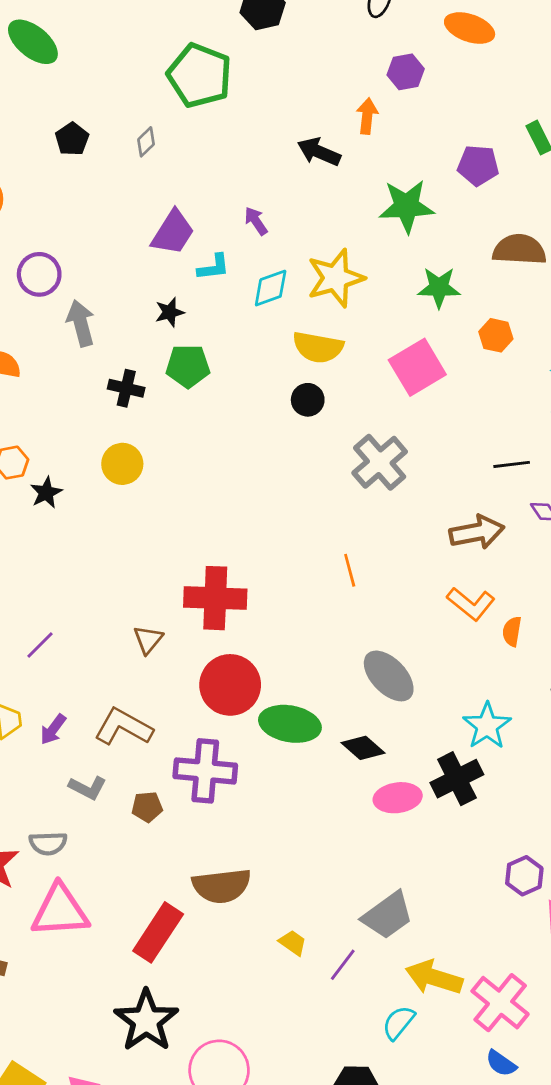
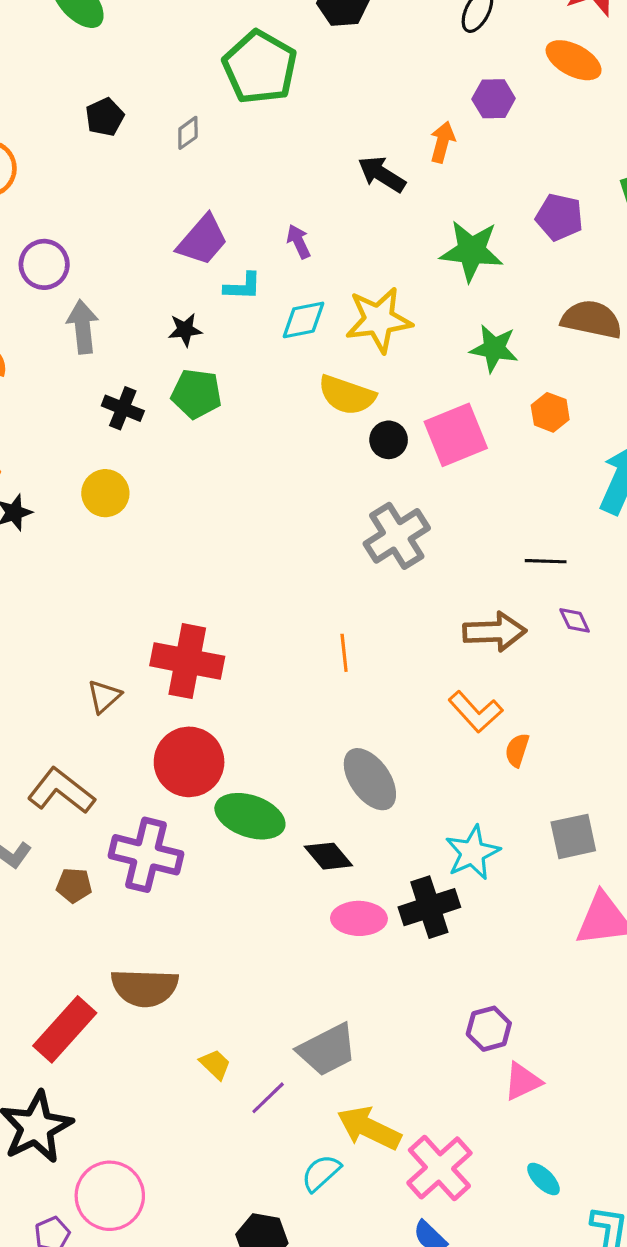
black circle: (308, 400) -> (389, 440), moved

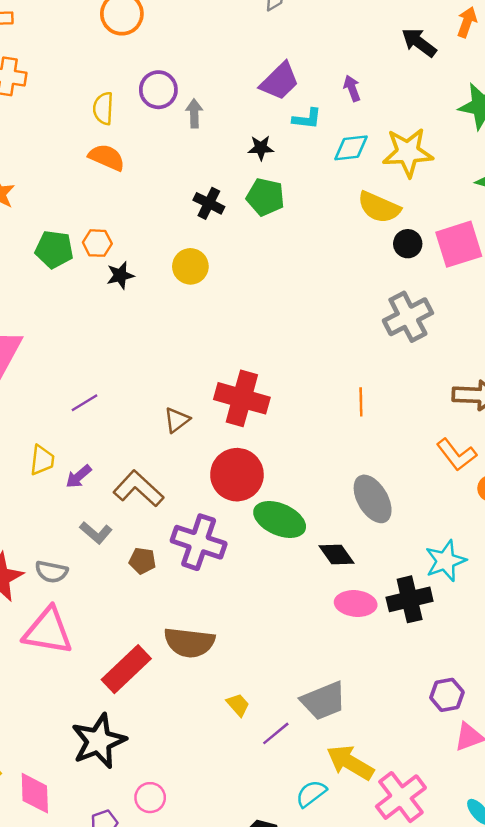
gray arrow: (83, 327) -> (194, 113), moved, size x0.7
pink circle: (110, 1196) -> (150, 798), size x0.6

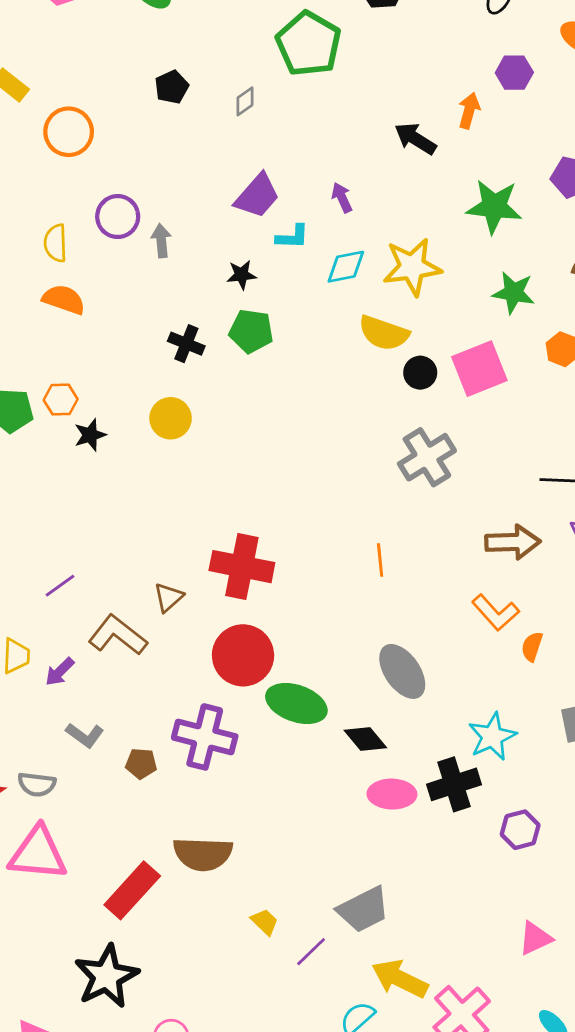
brown L-shape: (138, 489) -> (118, 635), moved
purple hexagon: (447, 695) -> (520, 830), moved

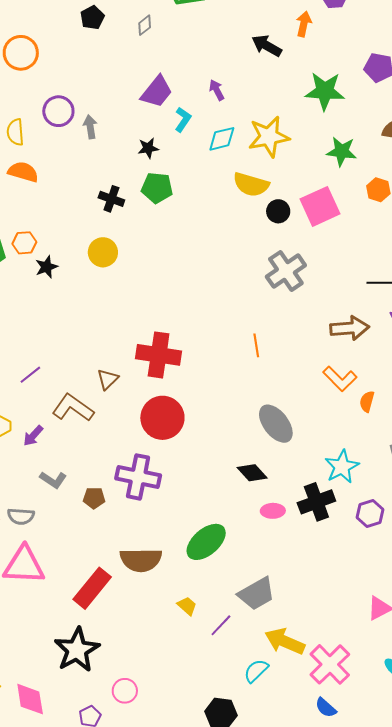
cyan L-shape: (292, 237) -> (183, 120), turned -55
green ellipse: (296, 703) -> (206, 542), moved, turned -57
pink ellipse: (392, 794) -> (273, 511), size x0.7
purple hexagon: (520, 830) -> (370, 513), moved

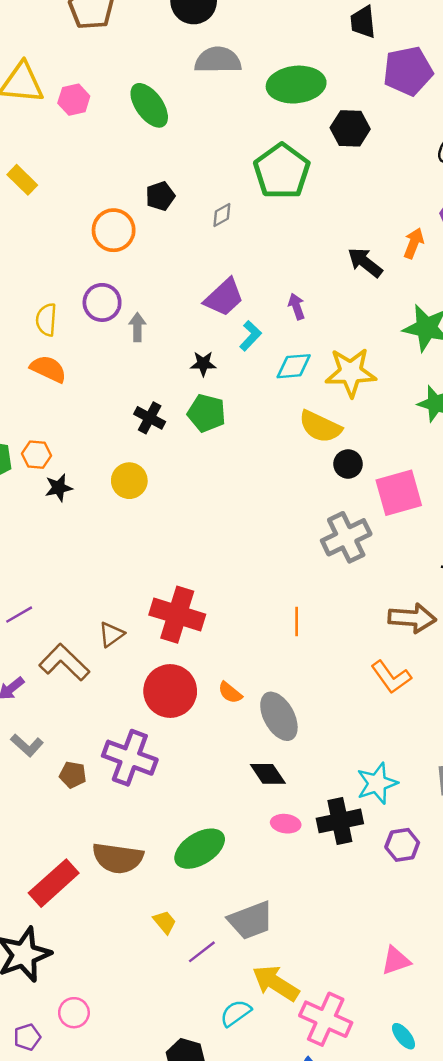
orange circle: (21, 53) -> (114, 230), moved
pink square: (320, 206) -> (399, 493), moved
orange semicircle: (367, 401) -> (230, 693), moved, turned -75
gray ellipse: (276, 424) -> (279, 716), moved
pink cross: (330, 664) -> (326, 1019), turned -30

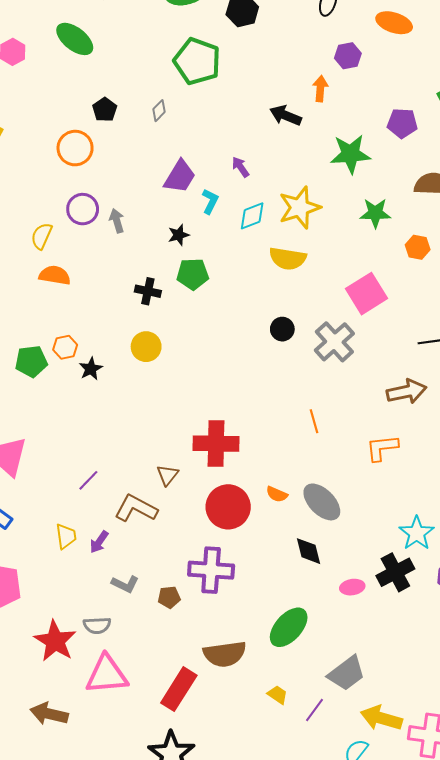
yellow semicircle: (46, 320) -> (42, 236), turned 36
black circle: (348, 464) -> (282, 329), moved
orange L-shape: (391, 677) -> (382, 448), moved, turned 136
black diamond: (268, 774) -> (309, 551), moved, turned 36

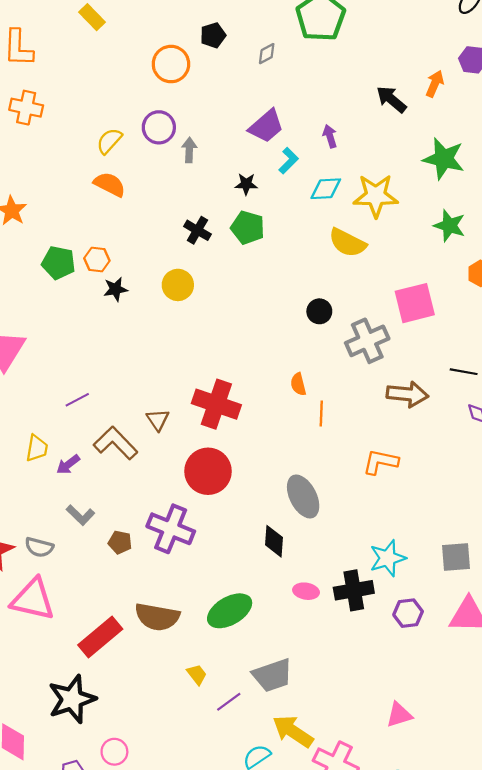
brown arrow: (406, 392) -> (407, 394), moved
brown triangle: (167, 475) -> (158, 420), turned -30
orange semicircle: (277, 494) -> (298, 384), moved, turned 35

